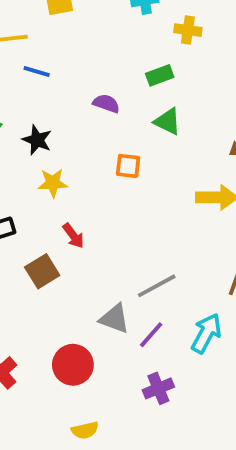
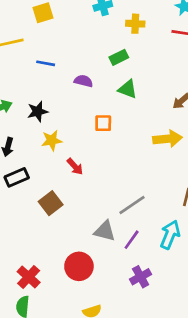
blue line: (37, 72) -> (46, 63), moved
black star: (37, 140) -> (38, 112), turned -30
red arrow: (73, 236) -> (75, 167), moved

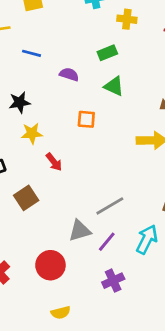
gray triangle: (105, 231) -> (80, 231), turned -35

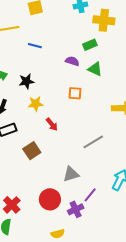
yellow cross: (127, 19) -> (104, 20), size x1.5
purple semicircle: (69, 74) -> (72, 61), moved
gray line: (110, 206) -> (93, 142), moved
purple line: (107, 242) -> (90, 195), moved
purple cross: (113, 281) -> (76, 209), moved

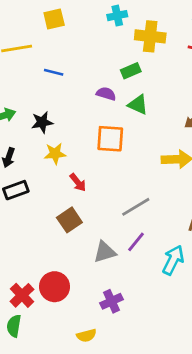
orange square: (75, 93) -> (110, 139), size x1.5
brown square: (32, 151) -> (69, 220), moved
purple line: (90, 195) -> (136, 242), moved
red circle: (50, 199) -> (55, 287), moved

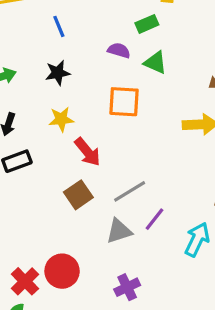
blue line: (54, 72) -> (59, 26), turned 54
black star: (42, 122) -> (58, 73), moved
red arrow: (78, 182) -> (88, 152), size x1.4
gray line: (136, 207) -> (130, 191), moved

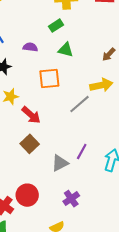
purple semicircle: (119, 50) -> (30, 47), moved
gray line: (130, 191) -> (79, 104), moved

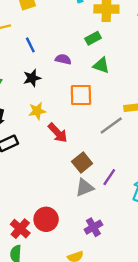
brown square: (30, 144) -> (82, 163), moved

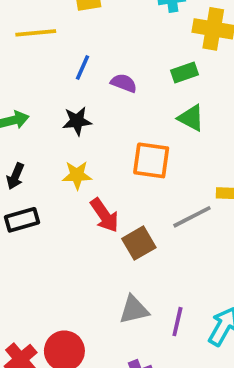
blue line: (30, 45) -> (82, 68), turned 42
purple semicircle: (63, 59) -> (124, 83), moved
brown square: (82, 163) -> (139, 243), moved
purple line: (109, 177) -> (177, 322), moved, turned -30

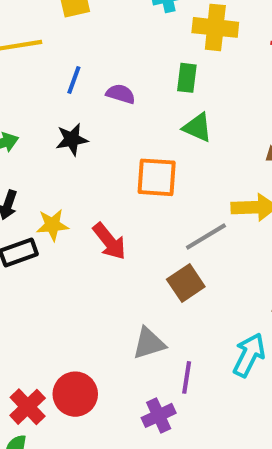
green rectangle: (184, 73) -> (187, 78), turned -60
yellow star: (77, 175) -> (52, 225), moved
brown square: (139, 243) -> (186, 283), moved
purple line: (177, 322) -> (187, 377), moved

